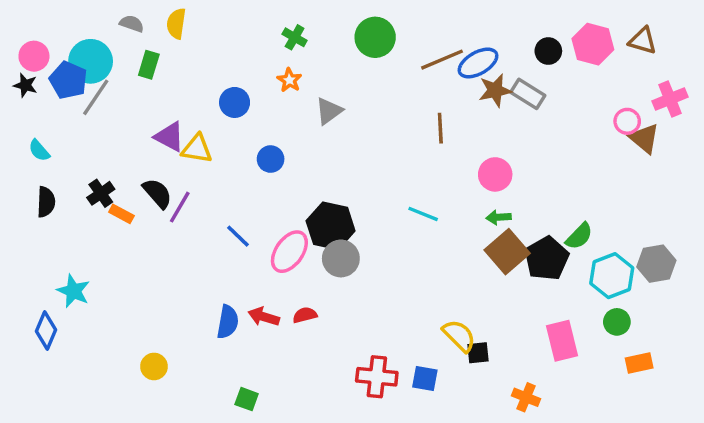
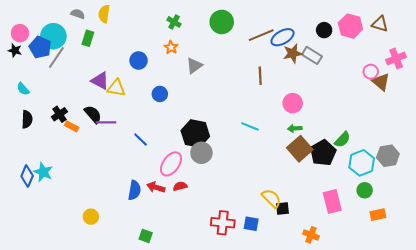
purple line: (180, 207) -> (106, 122), turned 60
pink ellipse: (289, 252) -> (171, 164), moved
blue diamond: (46, 330) -> (27, 176), moved

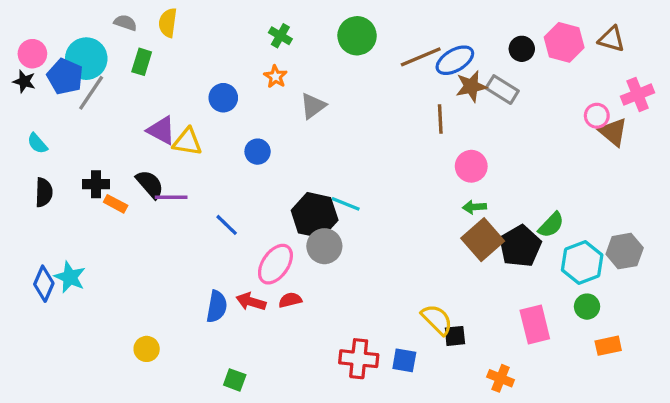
brown line: (260, 76) -> (440, 119), moved
black cross: (59, 114) -> (96, 184), turned 35
cyan line: (250, 126) -> (346, 204), moved

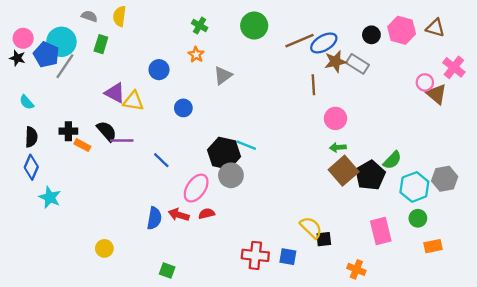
pink cross: (638, 94) -> (454, 67), turned -30
blue diamond: (44, 284) -> (31, 167), moved

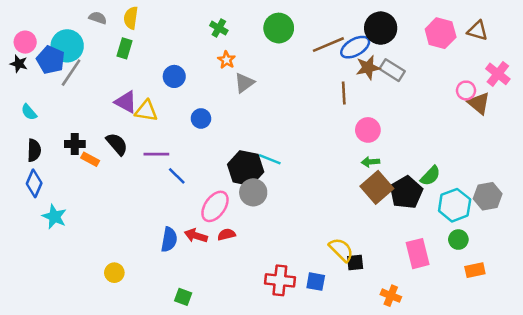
black circle: (371, 35) -> (381, 28), moved, size x1.6
green rectangle: (101, 44) -> (125, 48), moved
orange star: (196, 55) -> (226, 60), moved
purple line: (122, 140) -> (156, 154), moved

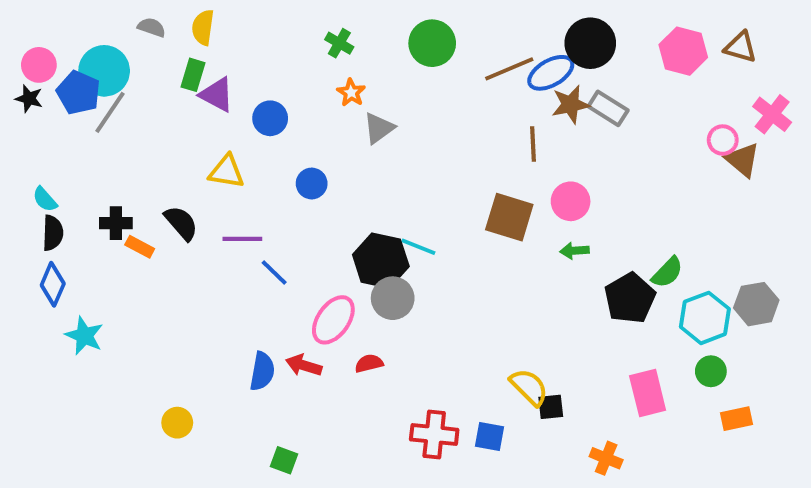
purple triangle: (126, 102) -> (217, 95), moved
cyan semicircle: (29, 112) -> (45, 199), moved
brown square: (377, 187) -> (509, 217), moved, turned -32
red semicircle: (226, 234) -> (369, 363), moved

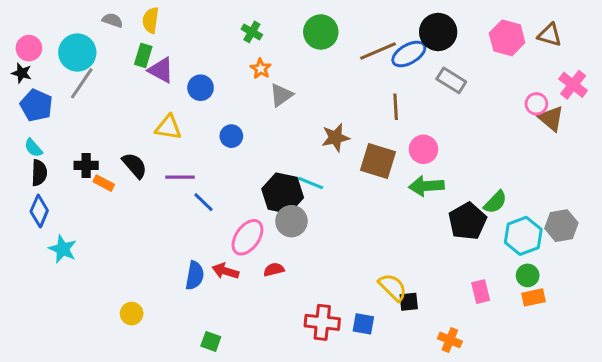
blue pentagon: (78, 93) -> (36, 105), moved
brown star: (571, 104) -> (335, 138), moved
green arrow: (574, 251) -> (426, 186), size x1.6
pink rectangle: (648, 393) -> (481, 292), size x0.7
orange rectangle: (737, 419) -> (533, 297), moved

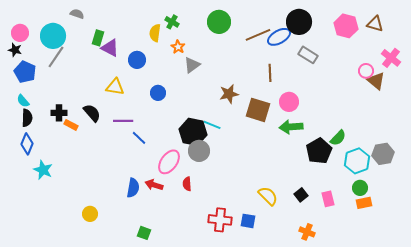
yellow semicircle: (151, 20) -> (155, 33), moved
red semicircle: (274, 270) -> (187, 184), turned -80
black square: (409, 302) -> (301, 195), moved, turned -32

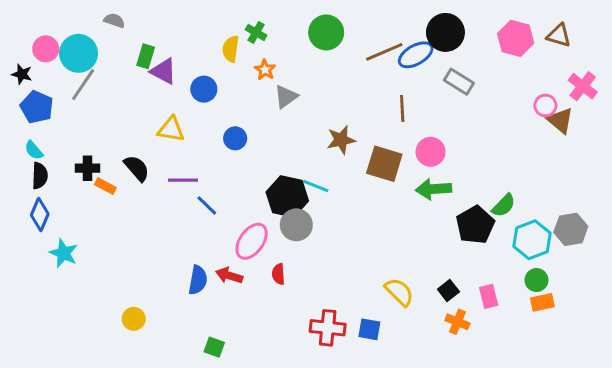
pink circle: (20, 33) -> (46, 49), moved
orange cross: (307, 232) -> (457, 322), moved

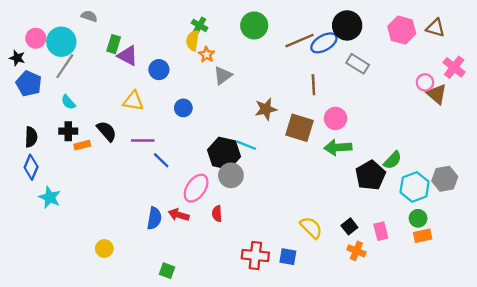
yellow semicircle: (231, 49) -> (193, 41), moved
cyan semicircle: (34, 150) -> (68, 102), moved
orange rectangle: (105, 186) -> (82, 145), turned -42

